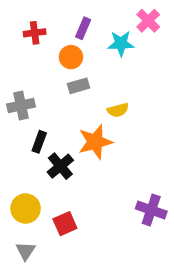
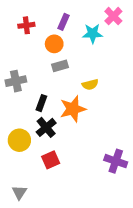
black rectangle: (39, 142) -> (41, 103), moved
yellow circle: (26, 208) -> (19, 140), moved
red square: (65, 224) -> (51, 160), moved

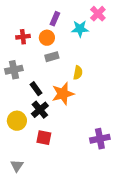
red cross: (26, 25) -> (23, 37), moved
yellow semicircle: (90, 85) -> (78, 73), turned -64
black rectangle: (41, 103) -> (36, 89), turned -56
red square: (51, 160) -> (44, 138), turned 35
purple cross: (116, 161) -> (100, 139), turned -30

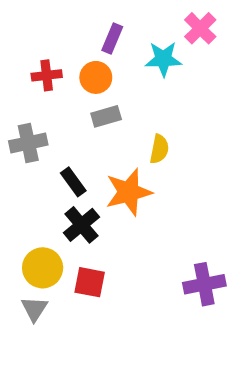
yellow circle: (17, 121) -> (43, 268), moved
gray triangle: (17, 166) -> (34, 309), moved

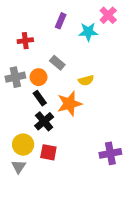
orange circle: (96, 77) -> (39, 77), moved
gray rectangle: (106, 116) -> (57, 63), turned 56
yellow semicircle: (159, 149) -> (86, 80), turned 64

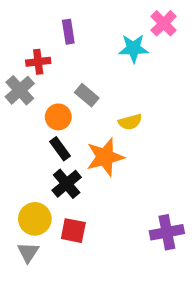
purple rectangle: (61, 21) -> (68, 32), moved, turned -32
gray cross: (15, 77) -> (20, 90), moved, turned -30

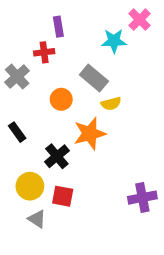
red cross: (38, 62) -> (44, 52), moved
gray rectangle: (87, 95) -> (94, 78), moved, size x1.4
orange circle: (58, 117) -> (61, 99), moved
black rectangle: (60, 149) -> (17, 132), moved
gray triangle: (28, 252) -> (37, 219), moved, turned -30

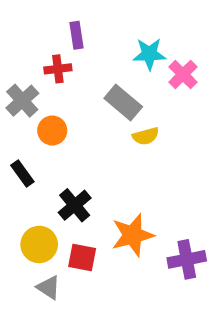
pink cross: (140, 20) -> (183, 74), moved
orange circle: (61, 99) -> (52, 131), moved
orange star: (90, 133) -> (133, 235), moved

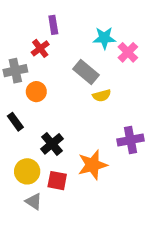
red cross: (58, 69) -> (40, 48), turned -30
gray cross: (22, 101) -> (15, 71), turned 30
purple cross: (187, 259) -> (130, 140), moved

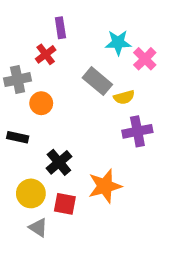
yellow semicircle: (102, 96) -> (124, 97), moved
black rectangle: (15, 122) -> (18, 137), turned -42
purple cross: (130, 140) -> (137, 131), moved

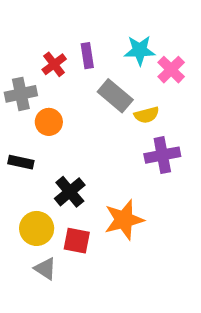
purple rectangle: (60, 28) -> (87, 56), moved

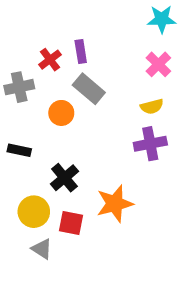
cyan star: (140, 50) -> (162, 19), moved
gray rectangle: (115, 96) -> (89, 89), moved
yellow semicircle: (147, 115) -> (152, 106), moved
orange circle: (49, 122) -> (61, 113), moved

